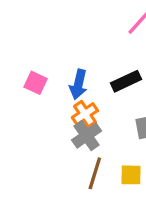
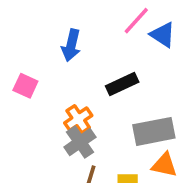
blue arrow: (78, 84) -> (71, 45), moved

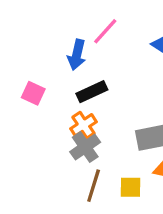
pink line: (136, 21) -> (105, 31), moved
black rectangle: (122, 84) -> (92, 92), moved

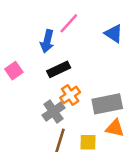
pink square: (33, 93) -> (14, 71), turned 30
orange cross: (83, 125) -> (70, 95), moved

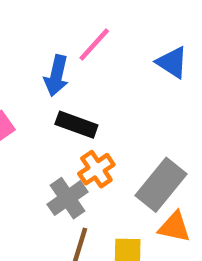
black rectangle: (59, 69) -> (76, 125), turned 45
gray rectangle: (107, 104) -> (161, 185), turned -40

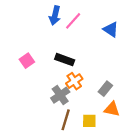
blue arrow: (56, 76) -> (55, 15), moved
gray rectangle: (161, 185) -> (105, 89), size x0.6

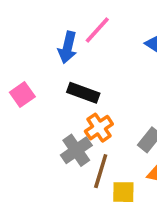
blue arrow: (55, 15) -> (68, 47), moved
brown line: (66, 120) -> (101, 171), moved

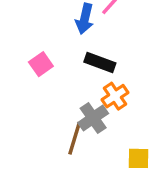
brown line: (101, 171) -> (75, 138), moved

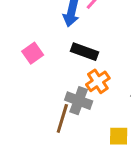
gray cross: (93, 118) -> (79, 101), turned -35

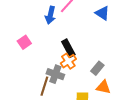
black rectangle: (85, 52) -> (68, 48), moved, turned 42

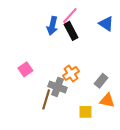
pink square: (24, 42) -> (25, 69), moved
black rectangle: (68, 48) -> (71, 31), moved

